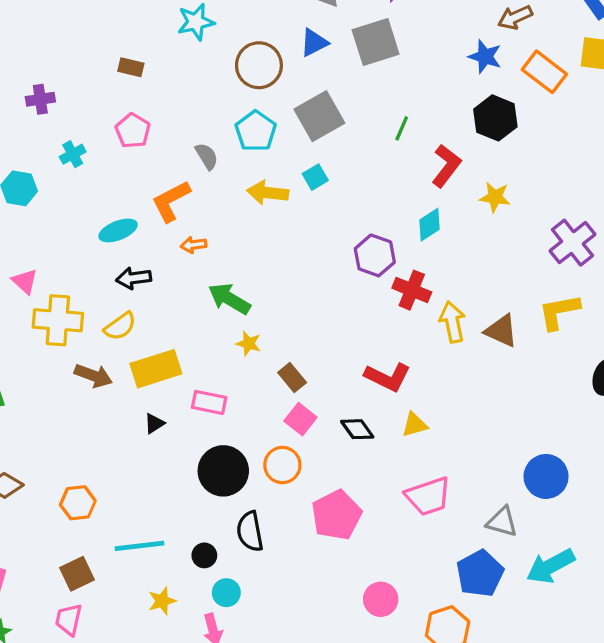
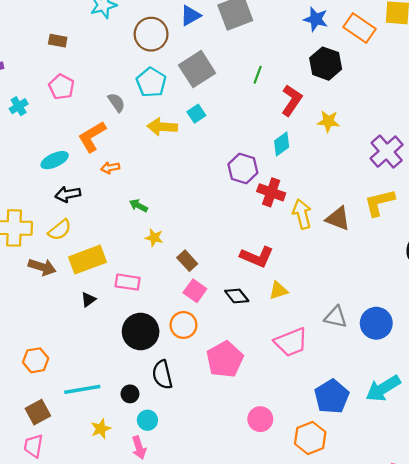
green arrow: (229, 299) -> (138, 206), size x0.6
gray triangle: (502, 522) -> (336, 317), moved

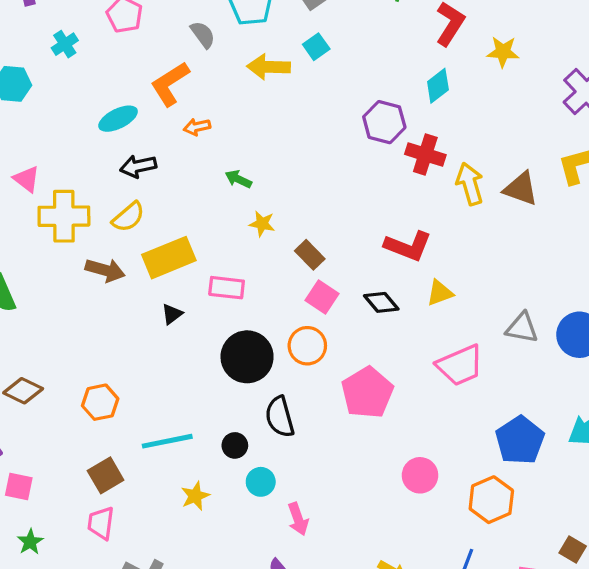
pink arrow: (139, 448) -> (298, 519), moved

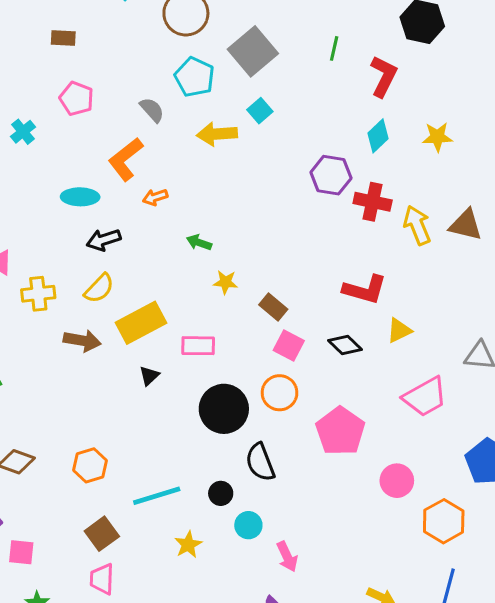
yellow star: (503, 52) -> (437, 137), moved
cyan ellipse: (118, 119) -> (80, 197), turned 33
yellow cross: (64, 216) -> (38, 294), size x0.7
pink circle: (420, 475) -> (397, 481), moved
orange hexagon: (491, 500) -> (444, 521), moved

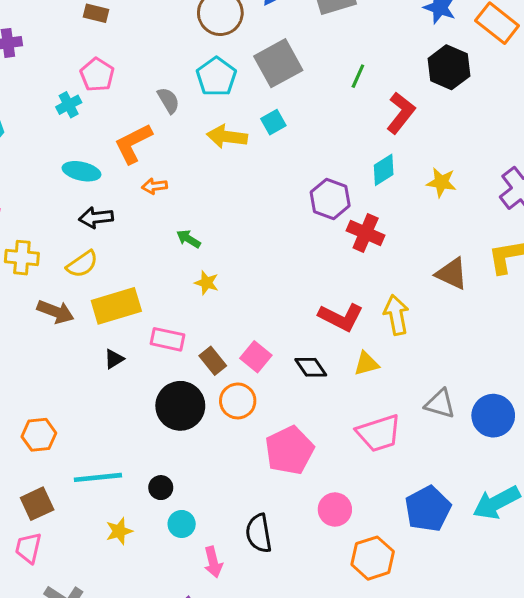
cyan cross: (23, 132) -> (69, 105), moved
yellow arrow: (417, 225) -> (396, 315), moved
brown rectangle: (273, 307) -> (213, 361), moved
black semicircle: (260, 462) -> (259, 533), moved

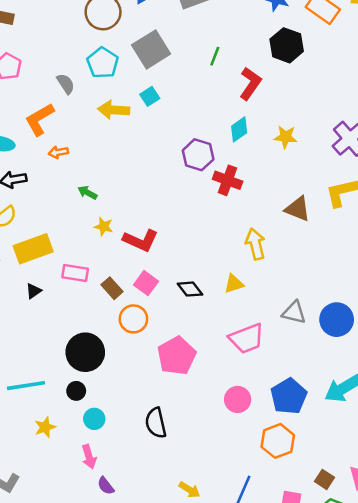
red L-shape: (341, 317) -> (141, 240), moved
black circle: (180, 406) -> (85, 352), moved
pink circle: (335, 509) -> (238, 399), moved
orange hexagon: (373, 558) -> (278, 441), moved
pink arrow: (213, 562) -> (89, 457), moved

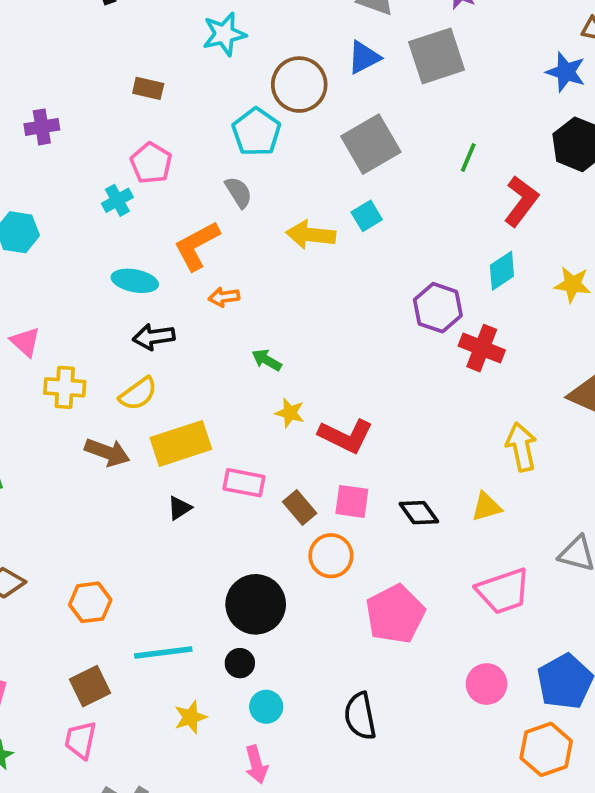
cyan pentagon: (103, 63) -> (256, 132), moved
pink square: (146, 283) -> (352, 501), turned -30

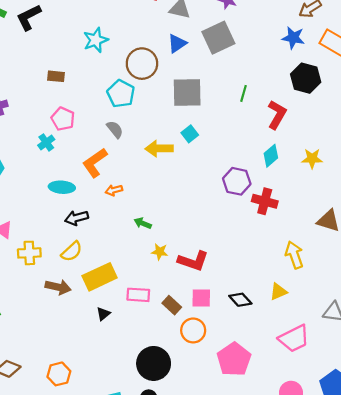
gray square: (371, 144) -> (187, 93), turned 36

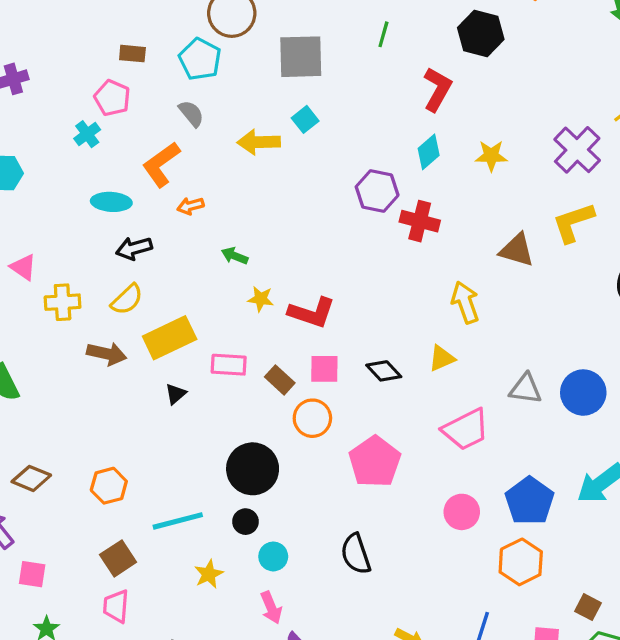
brown rectangle: (56, 76) -> (132, 54), moved
green line: (244, 93) -> (383, 34), moved

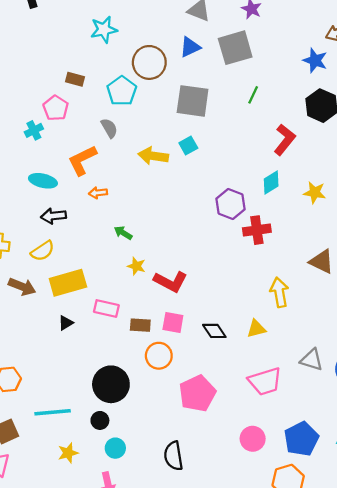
red cross: (420, 221) -> (257, 230), turned -32
brown rectangle: (280, 380) -> (140, 325), turned -48

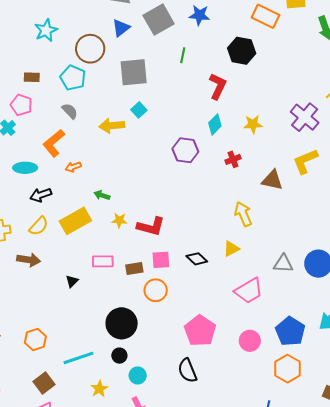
blue star: (315, 60) -> (199, 15), moved
red cross: (257, 230) -> (233, 159), moved, size x0.7
yellow rectangle: (68, 283) -> (75, 221), moved
pink pentagon: (197, 393) -> (200, 331), moved

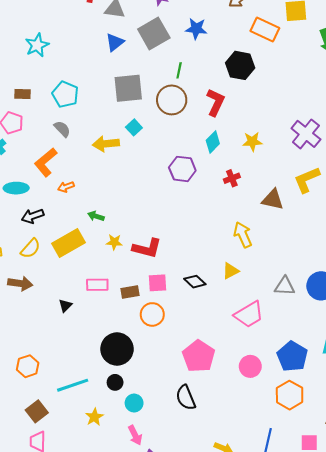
brown circle: (90, 49) -> (172, 100), moved

